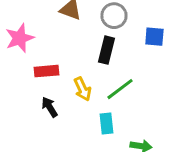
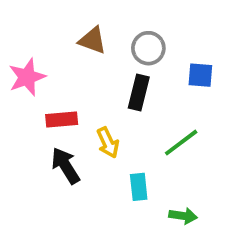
green line: (120, 89) -> (181, 143), moved
black arrow: (50, 107) -> (66, 166), size x1.4

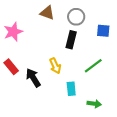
red rectangle: (62, 119) -> (11, 67), moved, turned 56

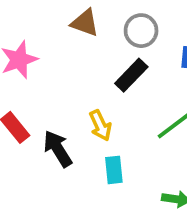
black rectangle: (71, 40) -> (131, 75), turned 30
cyan rectangle: (71, 89) -> (114, 170), moved

